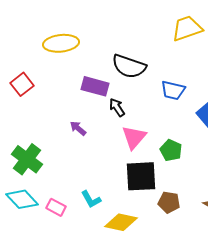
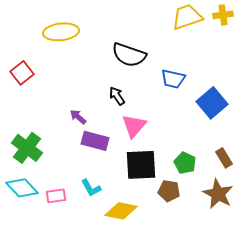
purple rectangle: (95, 86) -> (95, 141), moved
green pentagon: (171, 150) -> (185, 163), moved
pink rectangle: (56, 207) -> (56, 196), turned -36

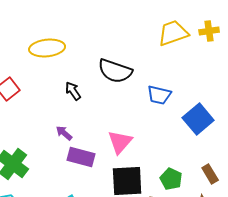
black arrow: (117, 96) -> (73, 91), moved

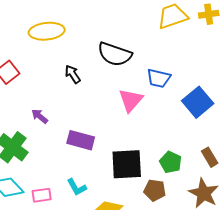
purple arrow: (64, 133) -> (40, 116), moved
pink triangle: (120, 142) -> (131, 100), moved

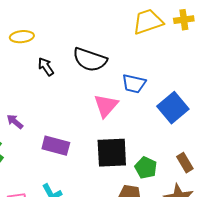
yellow ellipse: (47, 31) -> (22, 37), size x0.7
black arrow: (73, 74) -> (46, 67), moved
black square: (127, 164) -> (112, 153), moved

